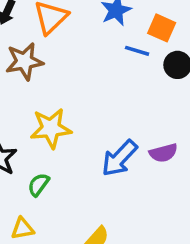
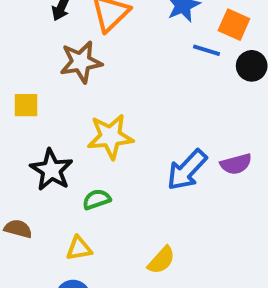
green semicircle: (38, 185) -> (97, 199), turned 35

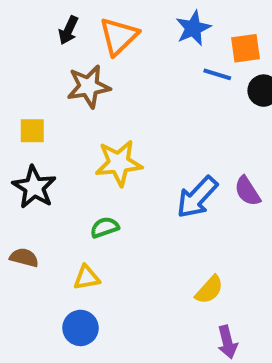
orange square: (234, 25) -> (245, 48), turned -32
purple semicircle: (236, 164) -> (247, 191), turned 72
black star: (51, 170) -> (34, 187), moved
yellow semicircle: (161, 260) -> (209, 290), moved

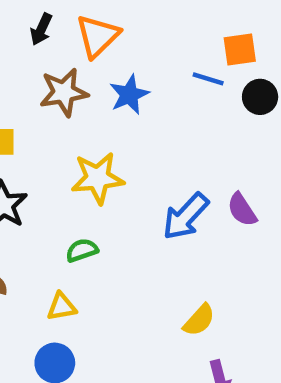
blue star: (193, 28) -> (129, 95), moved

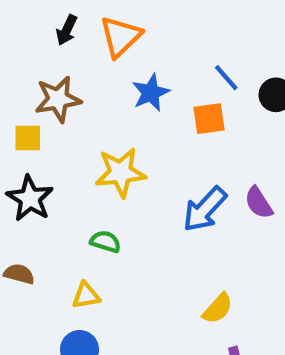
orange square: (240, 50) -> (209, 119), moved
blue line: (208, 79) -> (226, 78), turned 32
brown star: (64, 92) -> (58, 99), moved
green semicircle: (82, 250) -> (105, 242), turned 36

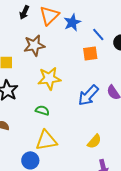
blue star: (151, 93) -> (72, 22), moved
brown star: (58, 99) -> (34, 45), moved
yellow triangle: (86, 296) -> (46, 140), moved, size x1.6

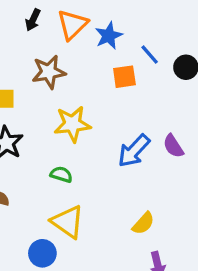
orange square: (90, 53) -> (124, 77), moved
yellow triangle: (46, 140) -> (68, 222), turned 45

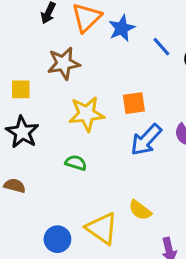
orange square: (124, 77) -> (134, 103), moved
yellow triangle: (68, 222) -> (102, 228), moved
yellow semicircle: (143, 223) -> (140, 210), moved, turned 85

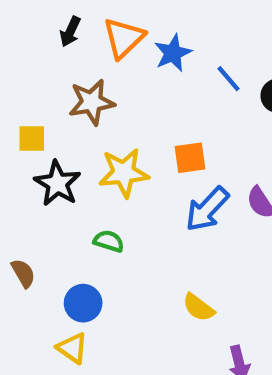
black star: (22, 132) -> (57, 183), moved
brown semicircle: (15, 186) -> (23, 273), turned 45
yellow triangle: (102, 228) -> (72, 348), moved, size x0.7
blue circle: (57, 239) -> (83, 303), moved

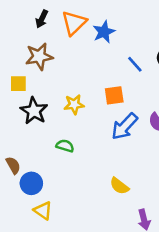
blue line: (228, 79) -> (135, 64), moved
brown star: (92, 102) -> (39, 56), moved
yellow star: (124, 173) -> (74, 104), size x0.7
blue circle: (83, 303) -> (31, 183), moved

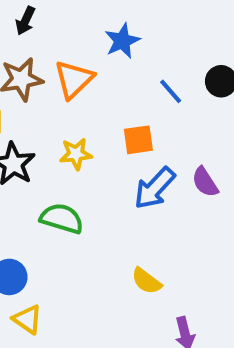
orange triangle: (74, 23) -> (74, 79), moved
green semicircle: (65, 146) -> (62, 218), size x1.5

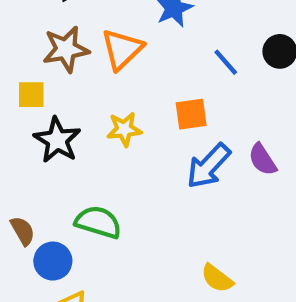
green semicircle: (62, 218) -> (98, 222), moved
yellow semicircle: (146, 281) -> (217, 278), moved

